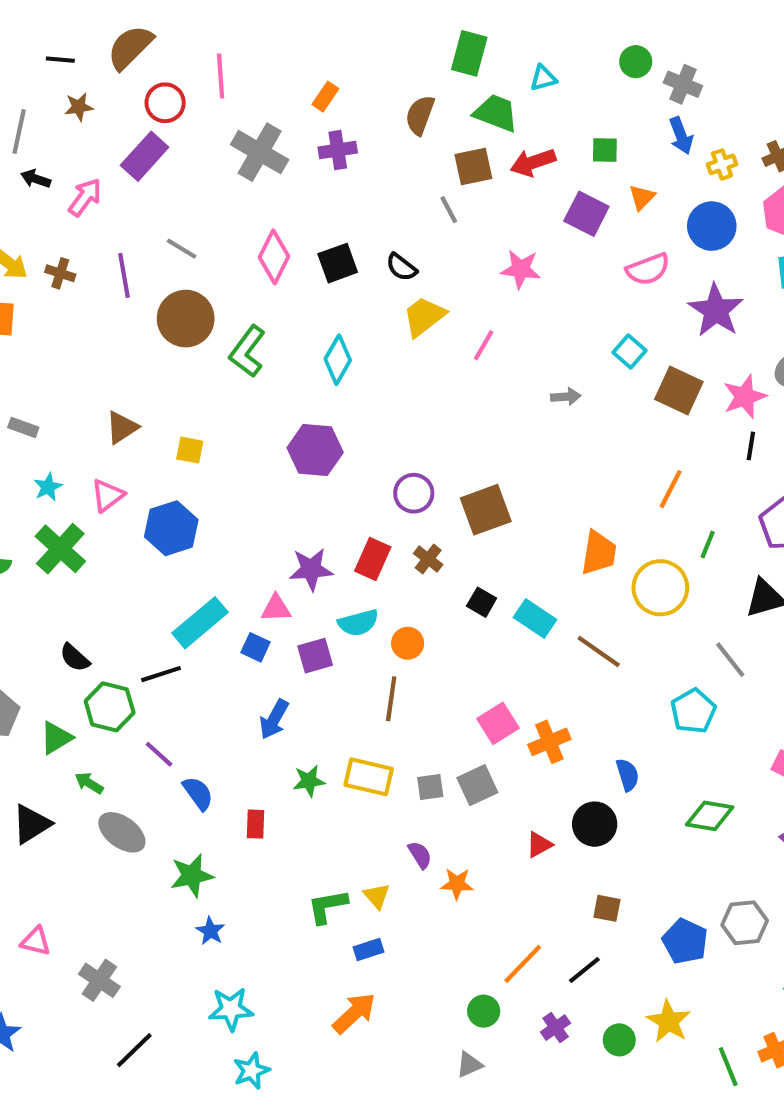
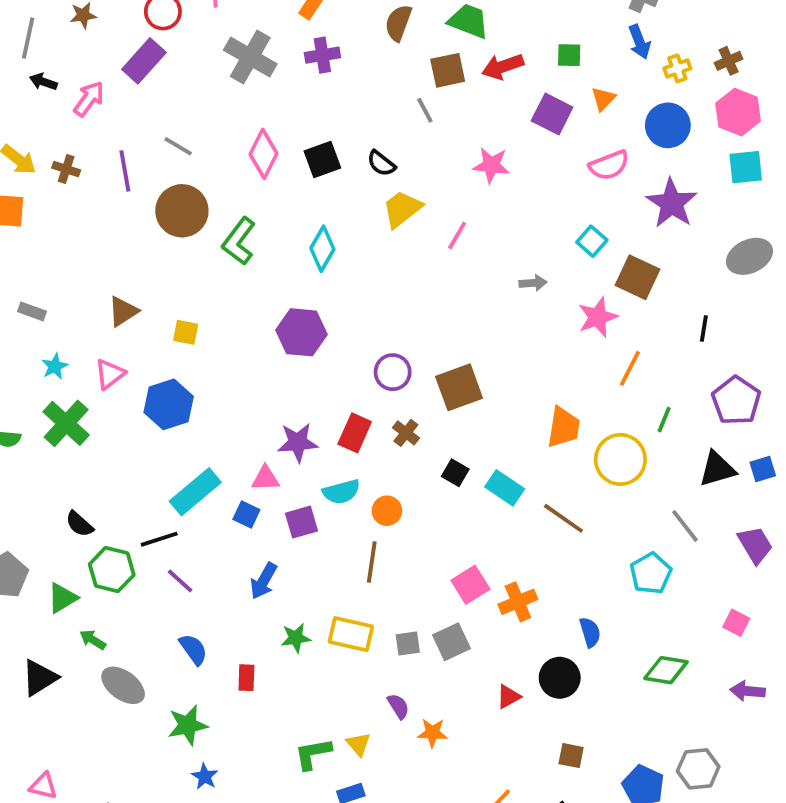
pink star: (745, 397) -> (598, 317), moved
purple line: (159, 754) -> (180, 581), moved

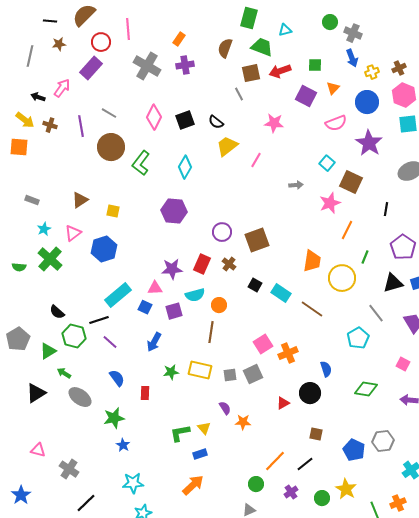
black arrow: (43, 82) -> (38, 97), moved

